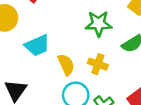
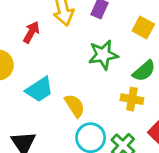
yellow cross: (98, 64) -> (132, 99), moved

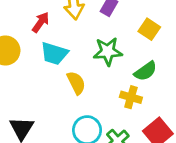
cyan trapezoid: (39, 90) -> (54, 53), moved, turned 44
yellow semicircle: (75, 106) -> (76, 83), moved

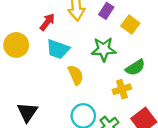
yellow square: (149, 29) -> (130, 25), moved
yellow cross: (131, 97) -> (122, 89), turned -36

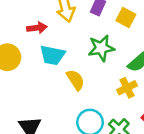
red arrow: (47, 22) -> (37, 28), turned 54

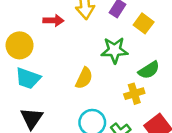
cyan trapezoid: (52, 55) -> (28, 78), moved
yellow semicircle: (75, 80) -> (84, 78), turned 50

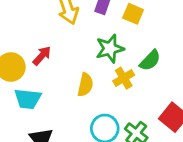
red arrow: (53, 21) -> (42, 56), moved, turned -36
yellow cross: (134, 94) -> (124, 78), moved

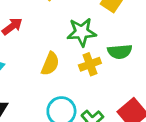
green semicircle: (150, 60) -> (120, 52), turned 30

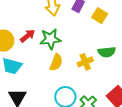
green star: (82, 32) -> (50, 39), moved

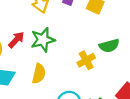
yellow semicircle: (56, 62) -> (39, 74), moved

